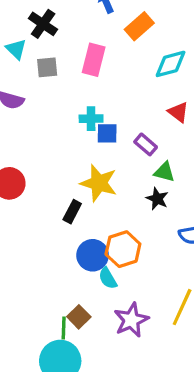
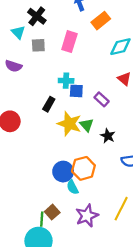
green triangle: (164, 172) -> (87, 125), moved, turned 32
black rectangle: (72, 212) -> (49, 104), moved

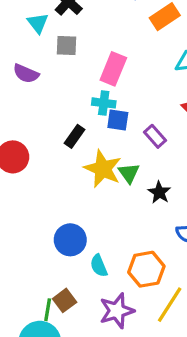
pink rectangle: (69, 42) -> (113, 69), moved
orange hexagon: (83, 168) -> (146, 269), moved
blue circle: (63, 172) -> (70, 240), moved

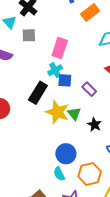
cyan cross: (104, 103) -> (55, 70), turned -32
black rectangle: (74, 136) -> (38, 93), size x1.5
blue circle: (70, 240) -> (66, 154), moved

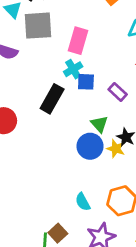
gray square: (29, 35) -> (38, 26), size x1.6
yellow star: (57, 112) -> (116, 149), moved, size x0.6
blue circle: (66, 154) -> (90, 146), moved

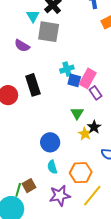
pink rectangle: (78, 41) -> (88, 78), moved
black rectangle: (52, 99) -> (33, 85), moved, turned -60
blue circle: (90, 146) -> (50, 142), moved

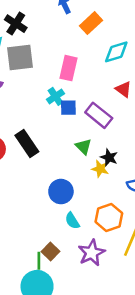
pink rectangle: (88, 78) -> (69, 68), moved
black rectangle: (33, 85) -> (27, 143), moved
purple rectangle: (96, 93) -> (99, 115), size x1.5

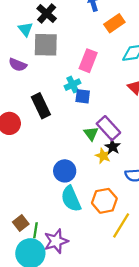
purple rectangle: (99, 115) -> (108, 128), moved
black rectangle: (27, 143) -> (41, 106), moved
cyan semicircle: (72, 221) -> (71, 199), size x1.6
brown square: (51, 252) -> (21, 223), moved
purple star: (92, 253) -> (56, 241), moved

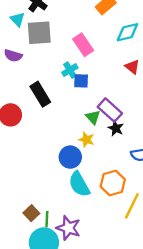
pink rectangle: (88, 61) -> (83, 45), turned -50
yellow star: (103, 156) -> (86, 140), moved
purple star: (56, 241) -> (68, 228), turned -30

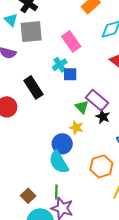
cyan semicircle: (79, 184) -> (59, 162), moved
green line: (47, 219) -> (56, 192), moved

